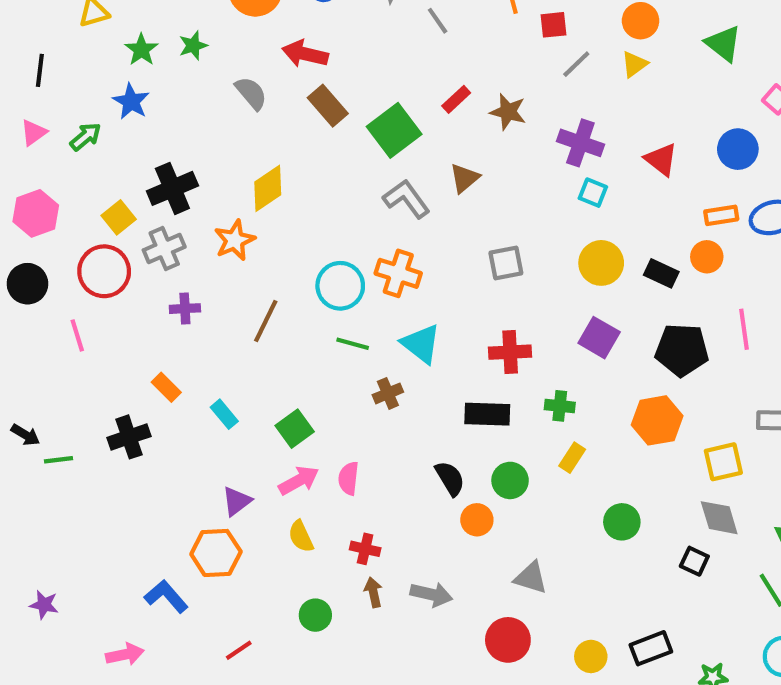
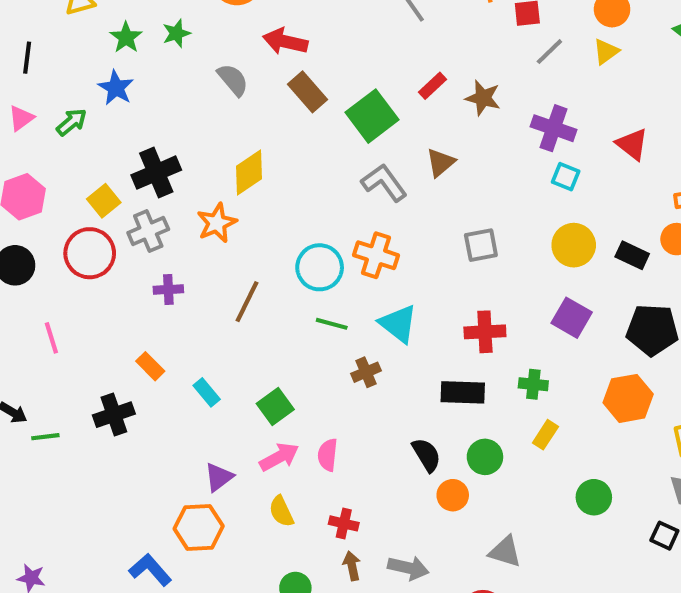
pink line: (77, 335) -> (51, 338), moved

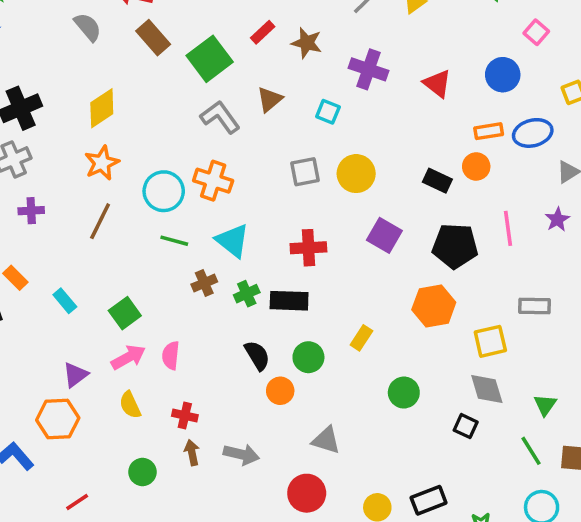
cyan square: (566, 177) -> (328, 112), moved
orange star: (217, 223) -> (102, 163), moved
yellow circle: (574, 245) -> (356, 174), moved
green cross: (533, 384) -> (247, 294), moved, turned -30

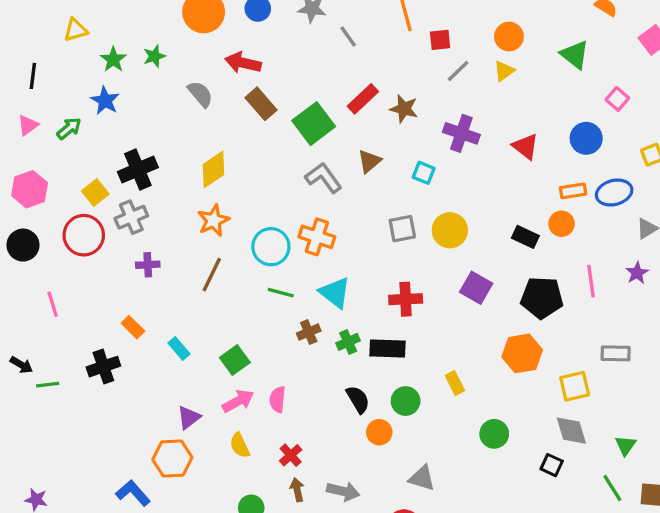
red rectangle: (263, 32) -> (363, 99), size x1.4
yellow rectangle: (361, 338) -> (455, 383), turned -60
red cross: (185, 415) -> (291, 455), turned 35

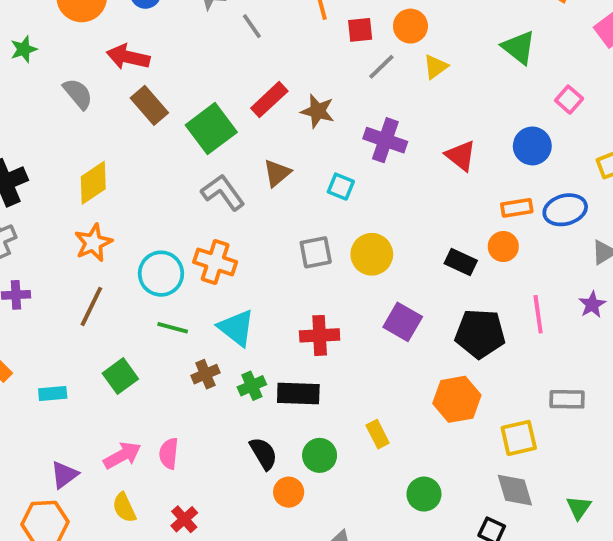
orange circle: (509, 37) -> (410, 26), moved
cyan rectangle: (179, 348) -> (53, 393), turned -55
green square: (235, 360) -> (120, 376), moved

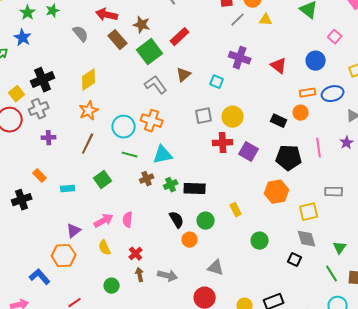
yellow triangle: (436, 67) -> (266, 20), turned 40
brown star: (318, 111) -> (142, 25), moved
cyan triangle: (236, 328) -> (163, 155), turned -50
red cross: (320, 335) -> (223, 143), moved

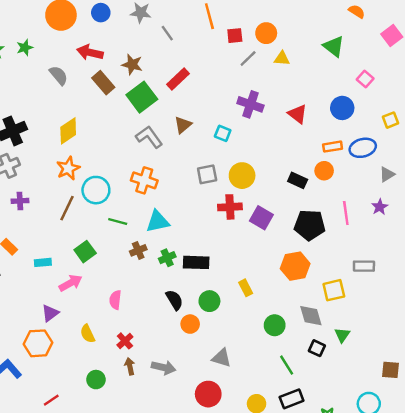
cyan circle: (124, 127) -> (96, 190), moved
pink arrow: (104, 221) -> (71, 283), moved
gray diamond: (307, 239) -> (311, 316), moved
green triangle: (340, 248) -> (342, 335), moved
green line: (332, 274) -> (287, 365), moved

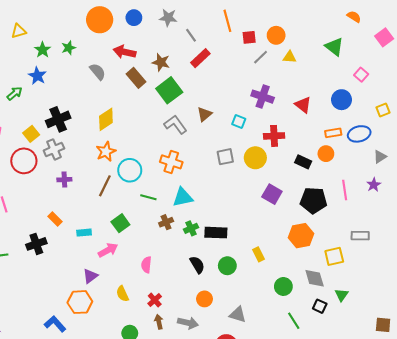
red rectangle: (178, 79) -> (200, 58), moved
red cross: (230, 207) -> (274, 136), moved
orange circle: (190, 324) -> (204, 299), moved

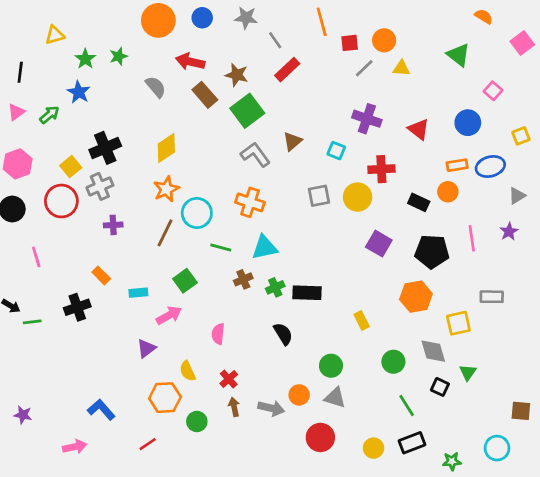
green circle: (227, 266) -> (331, 366), moved
orange circle: (204, 299) -> (299, 395), moved
orange hexagon: (80, 302) -> (165, 398), moved

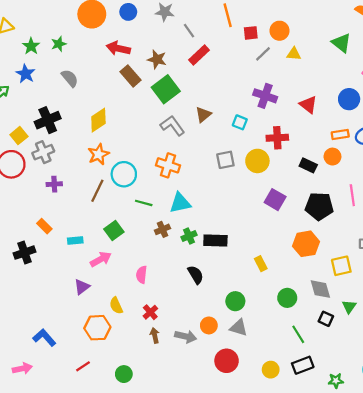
gray semicircle: (156, 87) -> (70, 78), moved
green circle: (197, 421) -> (124, 374), moved

